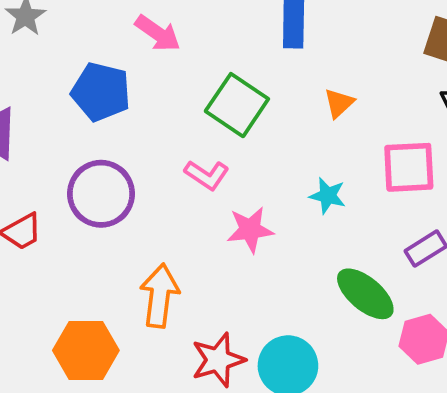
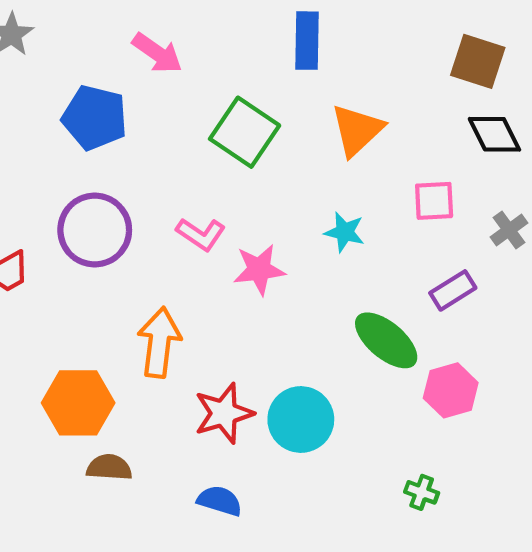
orange triangle: (339, 103) -> (357, 130), size x1.6
pink square: (409, 167) -> (434, 201), size x0.7
pink L-shape: (207, 175) -> (201, 234), moved

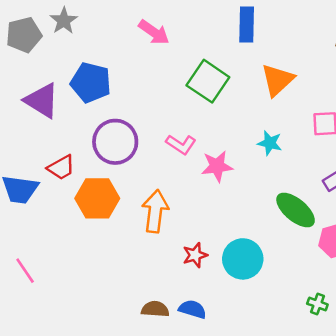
blue pentagon: (95, 118) -> (91, 83), moved
orange hexagon: (78, 403) -> (97, 198), moved
red star: (224, 413) -> (195, 255), size x0.7
brown semicircle: (109, 467) -> (155, 309), moved

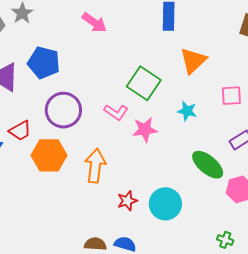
green square: (208, 81) -> (144, 83), moved

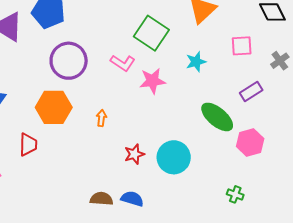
cyan star: (187, 111) -> (196, 62), turned -30
red trapezoid: (20, 131) -> (28, 145), moved, turned -60
orange arrow: (95, 166) -> (101, 118), size x0.5

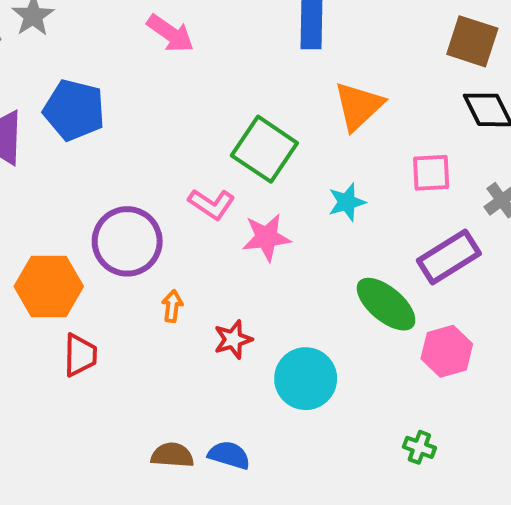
purple circle: (69, 61) -> (127, 241), moved
purple rectangle: (251, 91) -> (449, 257), size x1.4
orange hexagon: (54, 107) -> (49, 286), moved
red trapezoid: (28, 145) -> (80, 355), moved
red star: (134, 154) -> (233, 339), moved

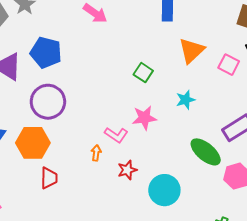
green square: (264, 149) -> (143, 73), size x0.6
pink square: (431, 173) -> (229, 65), moved, turned 30
pink L-shape: (211, 204) -> (116, 135), moved
purple circle: (127, 241) -> (48, 102), moved

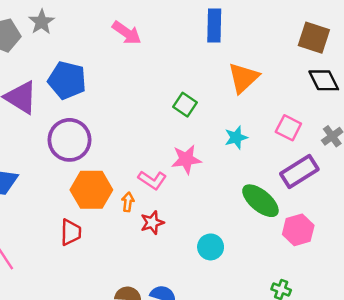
pink square: (229, 65) -> (288, 128), moved
orange hexagon: (33, 143) -> (91, 190), moved
red star: (127, 170) -> (152, 223), moved
cyan circle: (164, 190) -> (211, 247), size x0.7

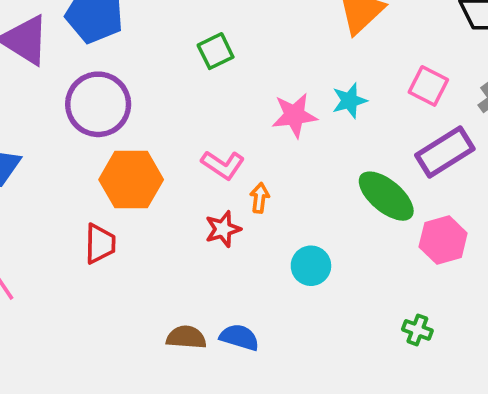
green square: (185, 105) -> (216, 51), moved, turned 30
pink star: (186, 159) -> (294, 115), moved
orange arrow: (128, 202) -> (260, 198), moved

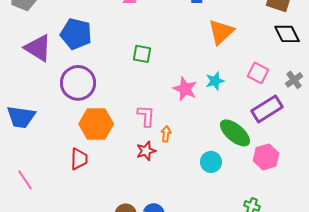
green square: (216, 51) -> (142, 54), turned 36
pink star: (294, 115) -> (185, 89), turned 30
pink L-shape: (223, 165) -> (146, 116), turned -120
cyan circle: (311, 266) -> (211, 162), moved

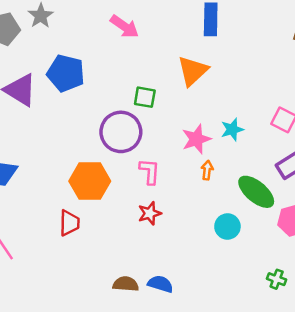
orange triangle: (221, 32) -> (193, 71), moved
purple circle: (78, 83) -> (121, 132), moved
pink star: (185, 89) -> (196, 139), turned 30
orange arrow: (166, 134) -> (207, 170), moved

